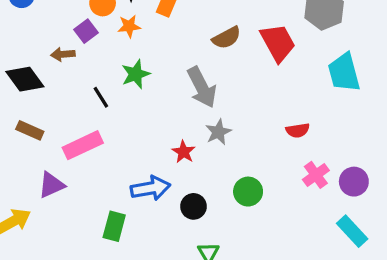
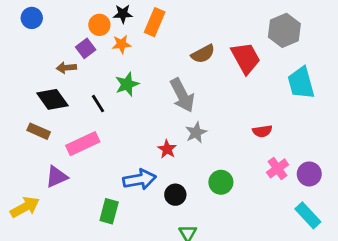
black diamond: (25, 79) -> (52, 99), moved

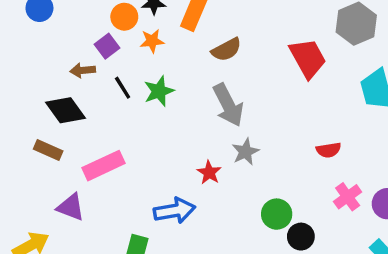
brown semicircle: (203, 54) -> (226, 50), moved
black line: (98, 104) -> (123, 88), moved
purple triangle: (57, 177) -> (71, 207), turned 45
black circle: (175, 195) -> (301, 237), moved

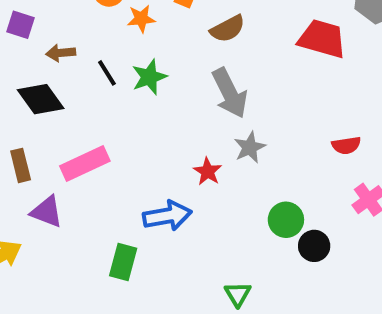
purple square: (107, 46) -> (21, 25), moved, turned -35
red trapezoid: (308, 58) -> (322, 39), turned -45
brown rectangle: (48, 150) -> (21, 165), moved, turned 52

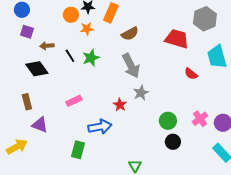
red semicircle: (346, 145) -> (191, 74), moved, turned 48
pink rectangle: (85, 163) -> (74, 101), moved, size x0.7
green circle: (286, 220) -> (168, 121), moved

